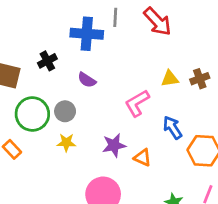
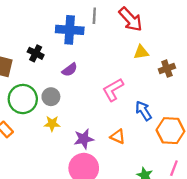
black cross: (47, 61) -> (36, 53), turned -35
yellow triangle: (170, 79) -> (141, 52), moved
purple semicircle: (87, 80) -> (70, 70), turned -70
purple star: (114, 145) -> (84, 139), moved

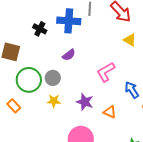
yellow triangle: (141, 52) -> (130, 40), turned 40
black cross: (36, 53) -> (40, 29), moved
purple star: (84, 139) -> (85, 102), moved, turned 30

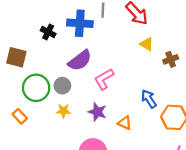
purple semicircle: (69, 55) -> (80, 60), size x1.6
pink L-shape: (106, 72) -> (104, 79), moved

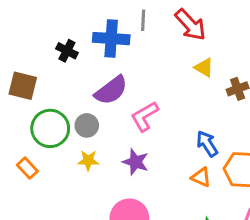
orange triangle: (125, 123) -> (201, 177), moved

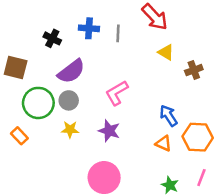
gray line: (143, 20) -> (118, 33), moved
blue cross: (111, 39) -> (89, 28), size x0.7
purple semicircle: (111, 90) -> (71, 71), moved

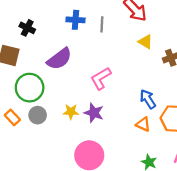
black cross: (52, 38) -> (27, 28), moved
gray circle: (69, 100) -> (38, 115), moved
yellow star: (70, 129) -> (71, 112), moved

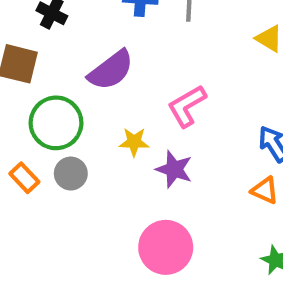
yellow star: (71, 112) -> (134, 142), moved

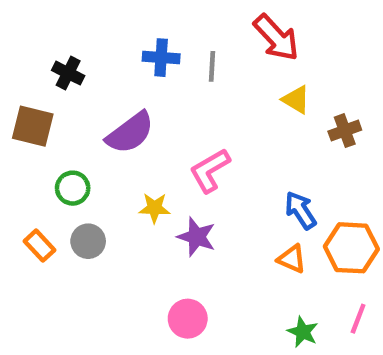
green circle: (56, 123) -> (73, 188), size x0.6
pink circle: (166, 247) -> (188, 319), size x0.7

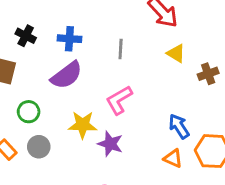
blue cross: (161, 58) -> (69, 39), moved
gray line: (212, 66) -> (121, 49), moved
yellow star: (154, 208) -> (83, 125), size x1.4

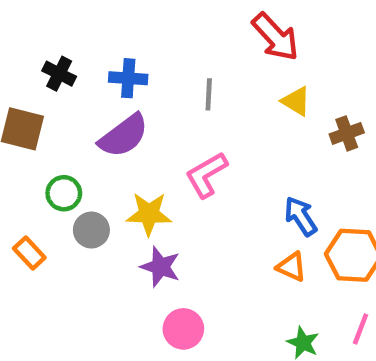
purple star: (110, 144) -> (160, 267), moved
gray circle: (39, 147) -> (91, 230), moved

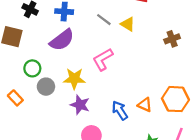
gray line: (209, 94) -> (104, 20), turned -56
yellow triangle: (296, 101) -> (128, 24), moved
blue arrow: (301, 216) -> (120, 110), moved

